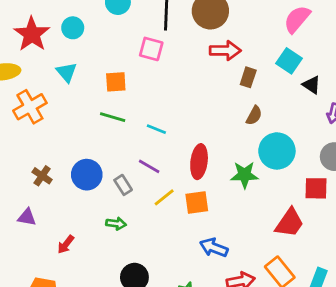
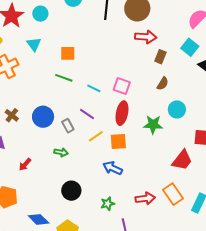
pink square: (151, 49) -> (122, 86), moved
cyan circle: (277, 151) -> (177, 109), size x0.7
blue arrow: (214, 248) -> (113, 168), moved

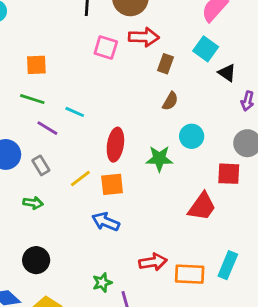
pink square: (122, 86) -> (106, 48), moved
purple line: (87, 114) -> (47, 128), moved
black circle: (71, 191) -> (36, 260), moved
orange rectangle: (173, 194) -> (190, 274), moved, turned -50
green star: (108, 204) -> (102, 283), moved

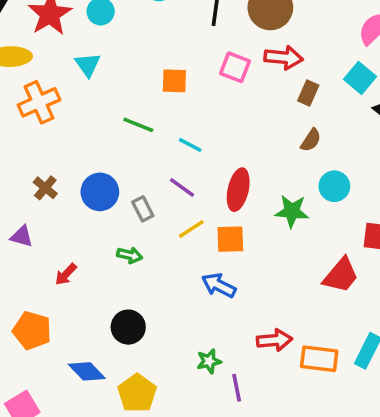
orange square: (36, 65) -> (174, 81), moved
purple line: (47, 128) -> (182, 187), moved

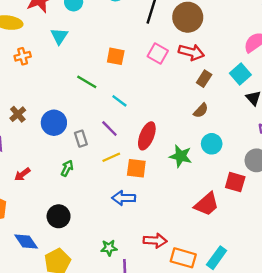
orange cross: (39, 102) -> (23, 56), size x0.6
green arrow: (130, 255) -> (67, 168), turned -84
blue arrow: (219, 285) -> (124, 198), turned -35

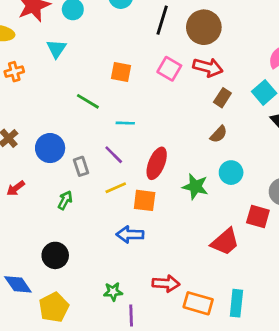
cyan line: (119, 101) -> (125, 123), turned -35
red arrow: (22, 174) -> (16, 188), moved
cyan rectangle: (217, 258) -> (236, 303), turned -30

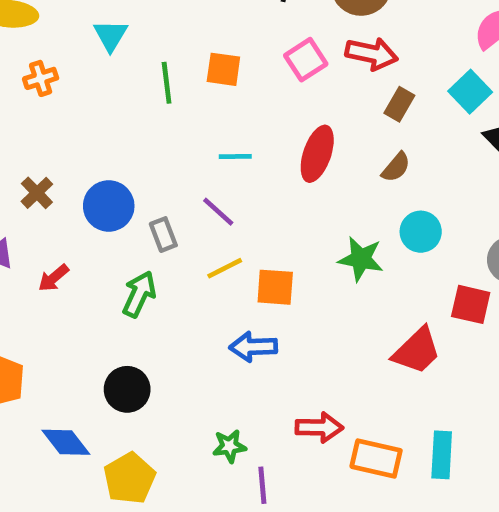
pink square: (169, 69) -> (306, 60), turned 30
green line: (88, 101) -> (167, 83), moved, turned 55
red ellipse: (157, 163) -> (317, 154), moved
green arrow: (65, 200) -> (139, 294), size x1.4

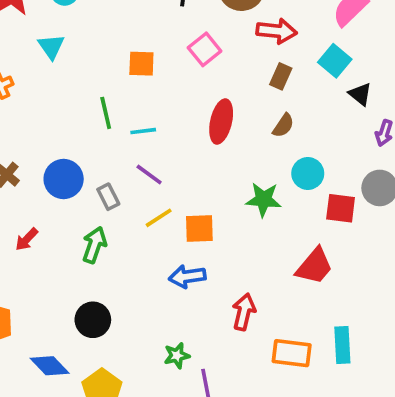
red arrow: (372, 54) -> (277, 31), moved
green line: (167, 83) -> (106, 113), moved
cyan line: (235, 156) -> (143, 131), moved
red square: (471, 304) -> (341, 208), moved
red arrow: (319, 427) -> (244, 312), moved, turned -72

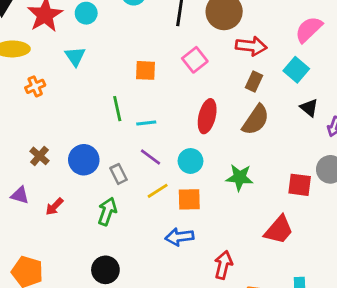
black triangle: (360, 94) -> (309, 108), moved
brown semicircle: (283, 126) -> (256, 120), size x1.6
cyan circle: (308, 173) -> (191, 161), moved

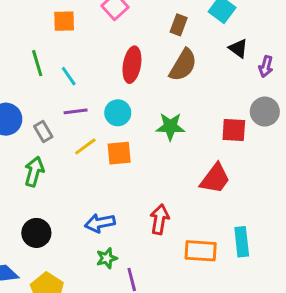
cyan line: (146, 123) -> (69, 76), turned 66
purple line: (151, 157) -> (76, 111), turned -40
blue arrow: (179, 237) -> (100, 223), moved

